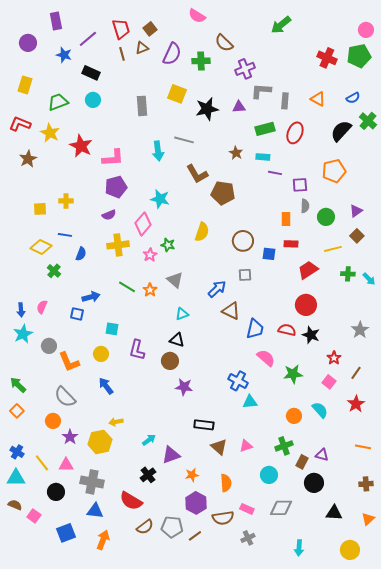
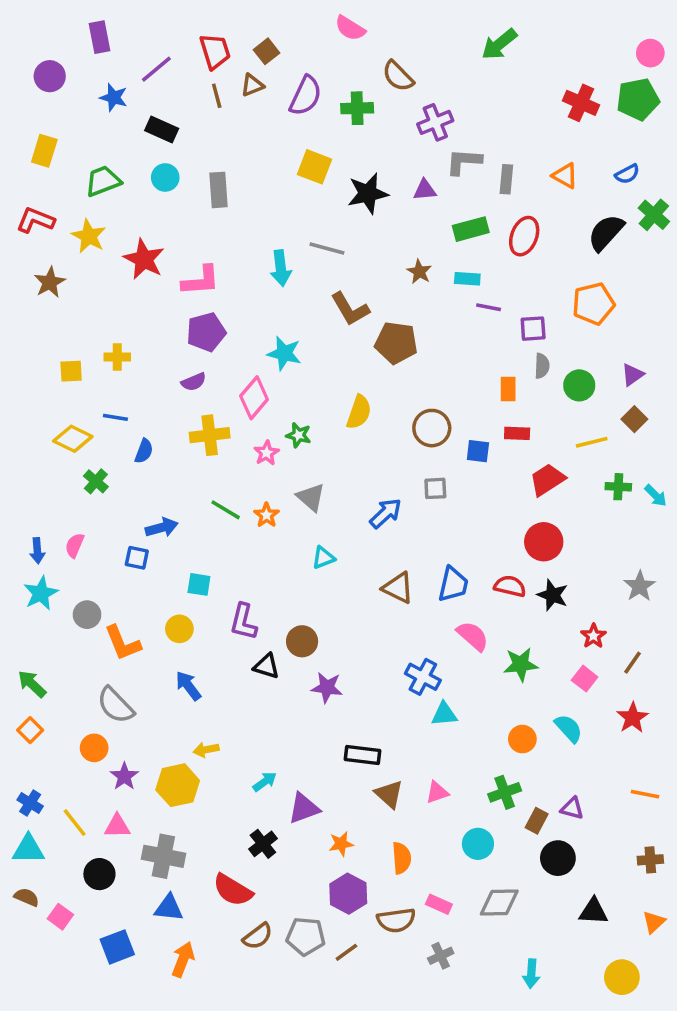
gray rectangle: (142, 106) -> (219, 190), moved
brown triangle: (231, 311) -> (398, 588), moved
black triangle: (177, 340) -> (266, 666), moved

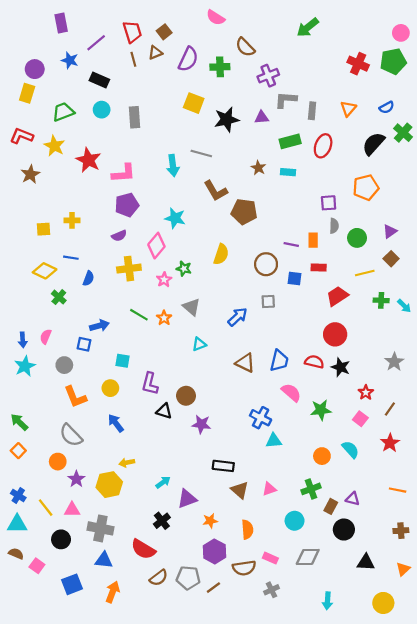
purple circle: (50, 76) -> (35, 69), moved
orange triangle: (565, 176) -> (348, 109), turned 42
purple line: (489, 307) -> (291, 244), moved
gray circle: (87, 615) -> (64, 365), moved

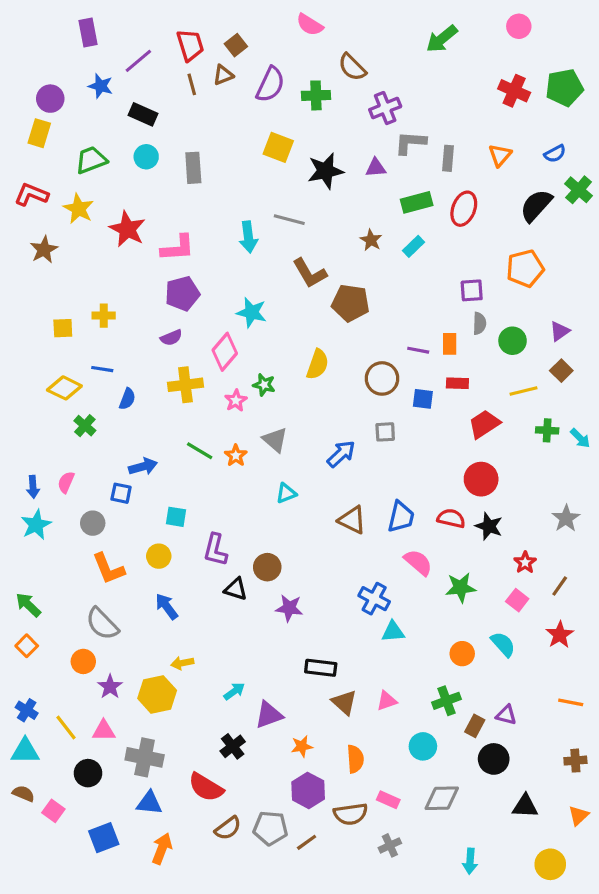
pink circle: (401, 33) -> (519, 26), moved
cyan rectangle: (288, 172) -> (413, 246), turned -48

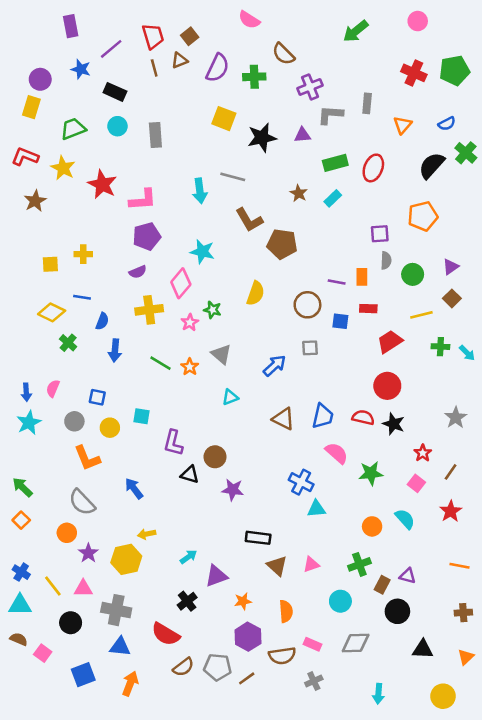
gray rectangle: (448, 158) -> (367, 103), moved
blue arrow: (143, 467) -> (115, 350), moved, turned 110
yellow circle: (159, 556) -> (110, 428), moved

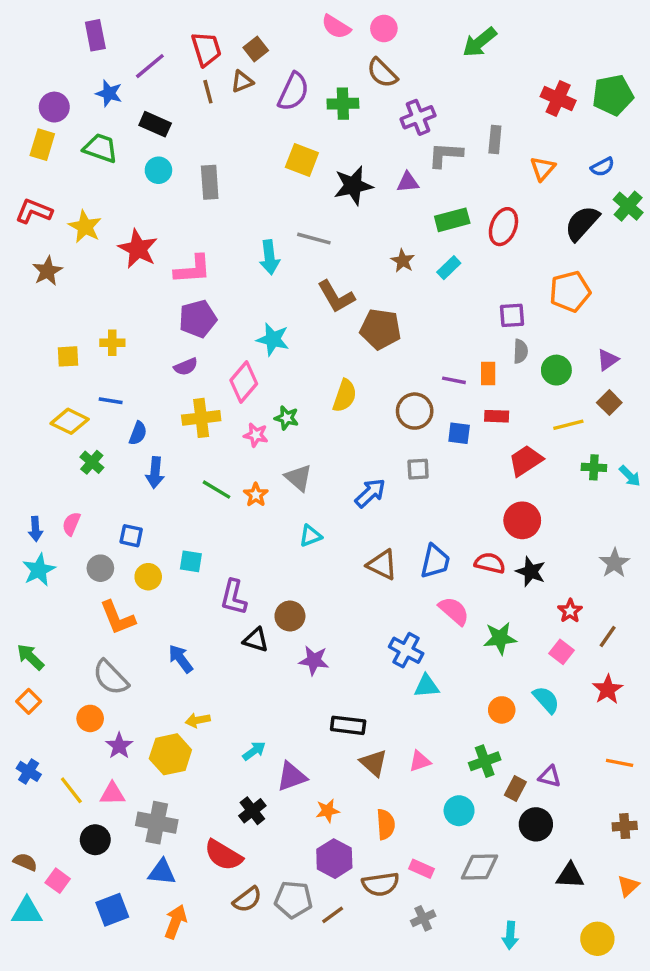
pink circle: (418, 21) -> (384, 28), moved
green trapezoid: (73, 129) -> (100, 148), moved, turned 40
pink star: (190, 323) -> (256, 435), turned -30
cyan triangle: (20, 605) -> (27, 911), moved

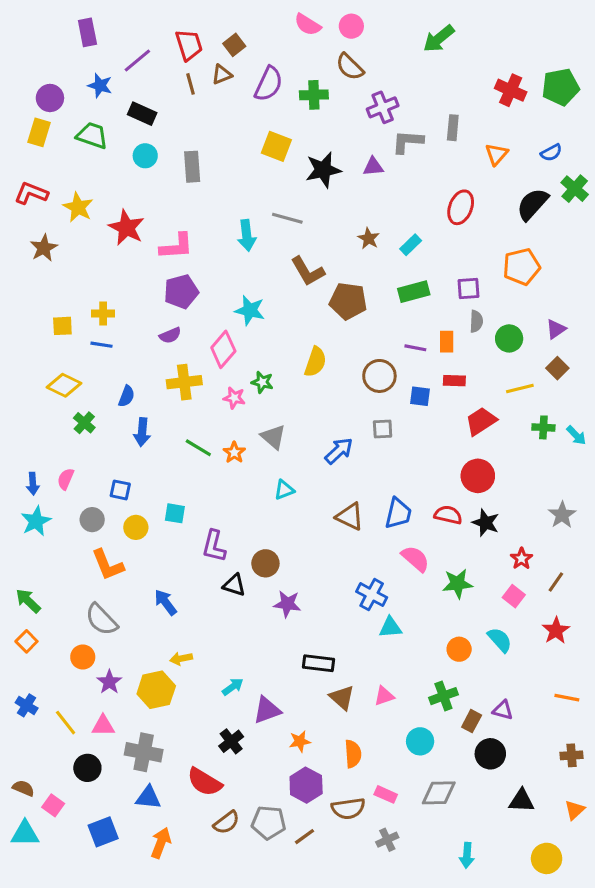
green rectangle: (452, 220) -> (414, 292), moved
blue line: (111, 401) -> (102, 345), moved

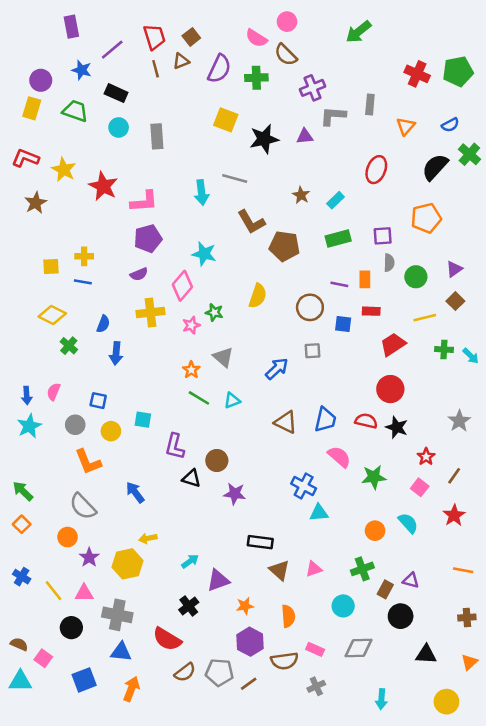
pink semicircle: (308, 25) -> (256, 38), moved
pink star: (234, 398) -> (191, 325), turned -30
green line: (198, 448) -> (199, 398), moved

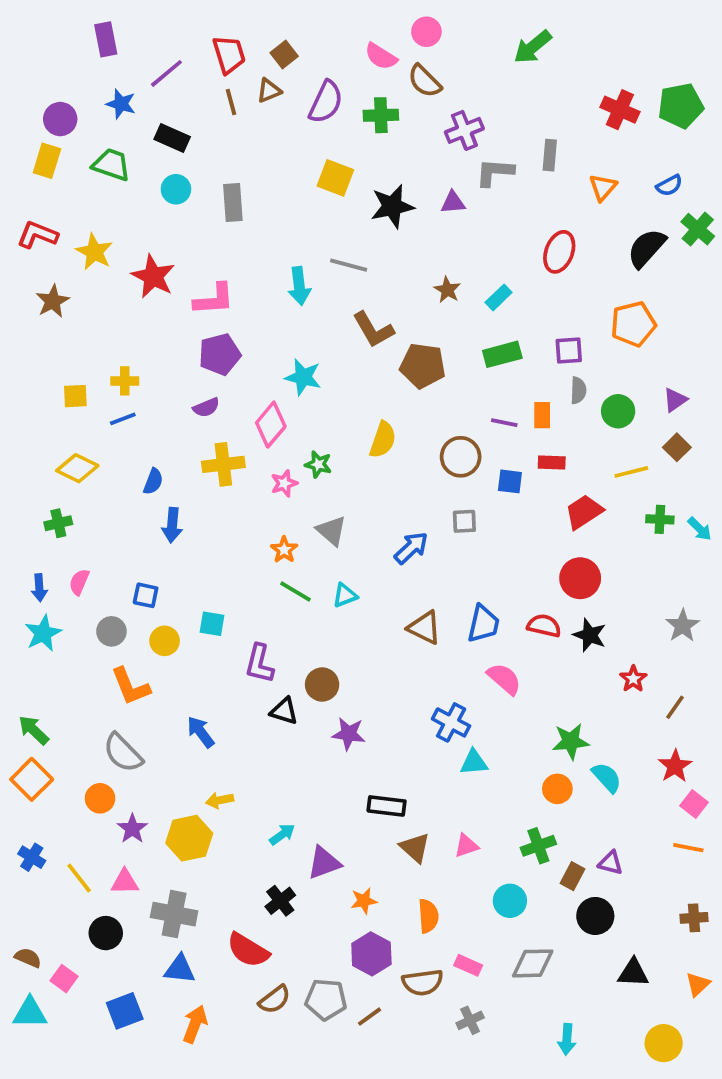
blue line: (83, 282) -> (123, 419), turned -30
green cross: (69, 346) -> (58, 523), moved, turned 36
green star: (374, 477) -> (571, 741), moved
pink square: (420, 487) -> (694, 804), moved
orange square: (22, 524) -> (32, 779), size x1.5

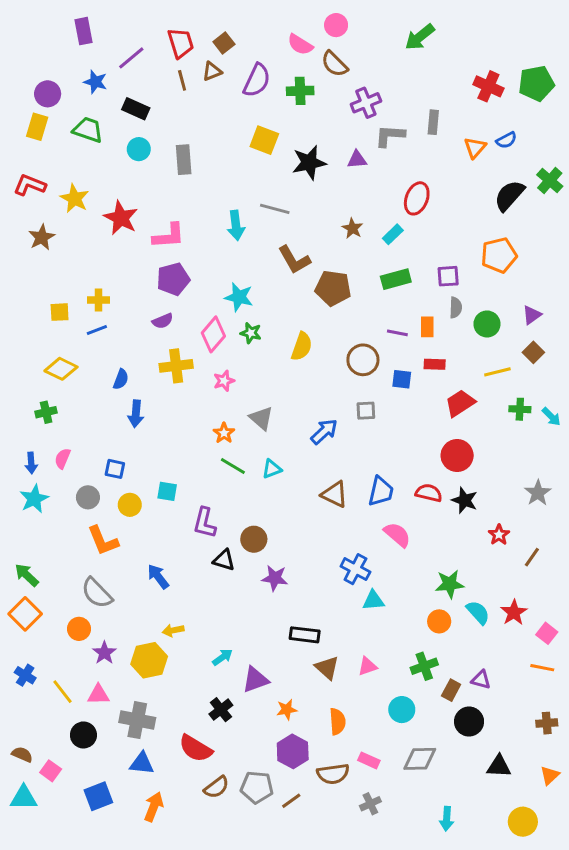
blue semicircle: (669, 185) -> (506, 140), moved
red ellipse: (559, 252) -> (417, 198), moved
green star: (318, 464) -> (251, 333), moved
red star: (675, 766) -> (514, 612), moved

